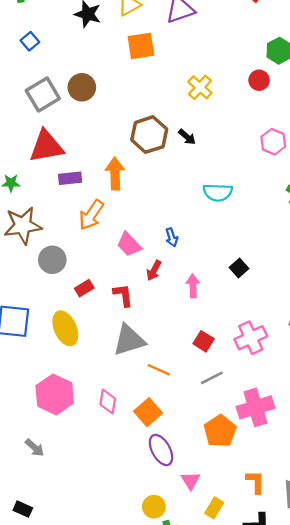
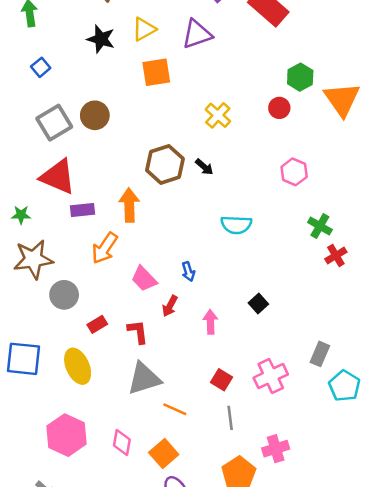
red triangle: (46, 146) -> (58, 177), turned 33
gray line: (212, 378) -> (230, 418), turned -70
pink cross: (255, 407) -> (276, 449), size x0.7

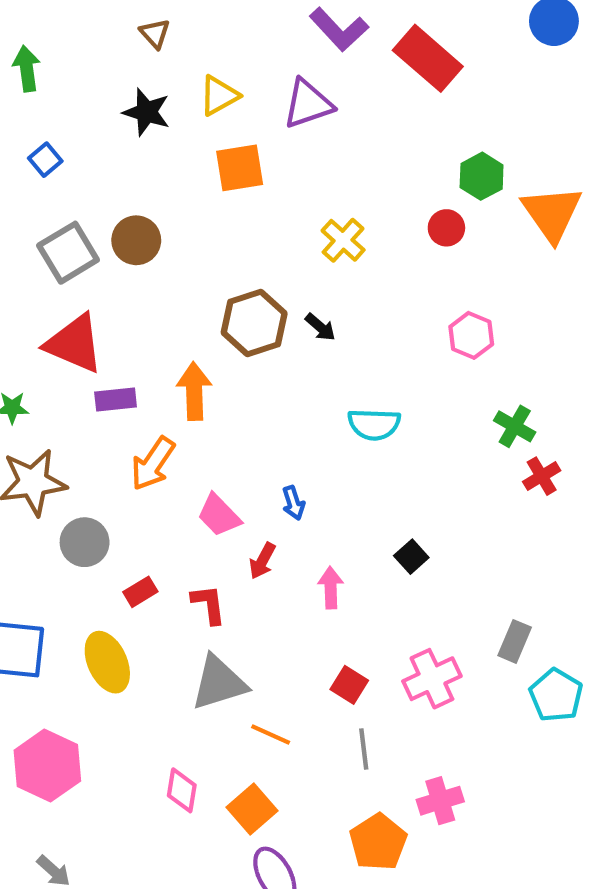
pink hexagon: (67, 435) -> (47, 766), moved

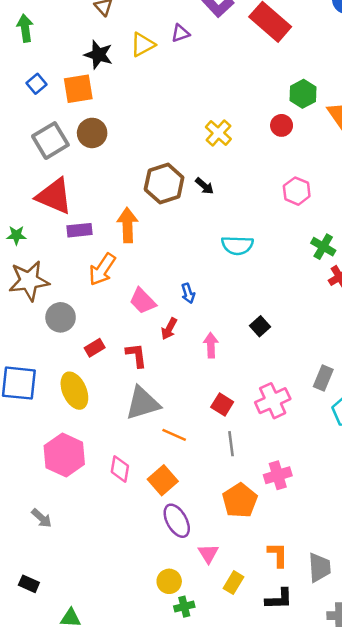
purple triangle: (308, 104) -> (181, 33), moved, size x0.6
orange square: (240, 168) -> (78, 89), moved
pink hexagon: (47, 766) -> (64, 455), moved

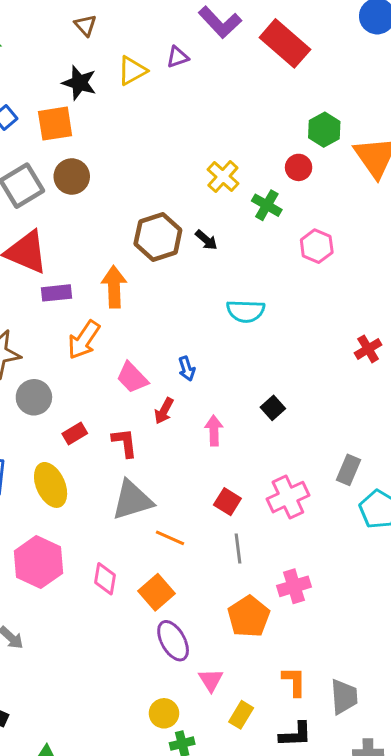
green cross: (323, 247) -> (267, 205), moved

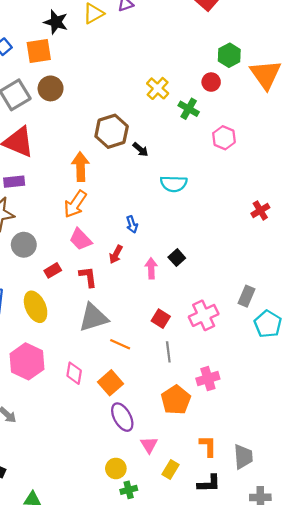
black arrow: (206, 240) -> (140, 149), moved
purple rectangle: (57, 293) -> (14, 182), moved
orange arrow: (84, 340) -> (75, 204), moved
pink trapezoid: (132, 378) -> (81, 239), moved
black square: (273, 408) -> (177, 258), moved

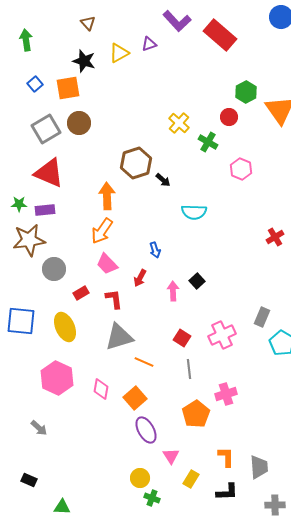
green cross: (129, 490) -> (152, 498), turned 35

